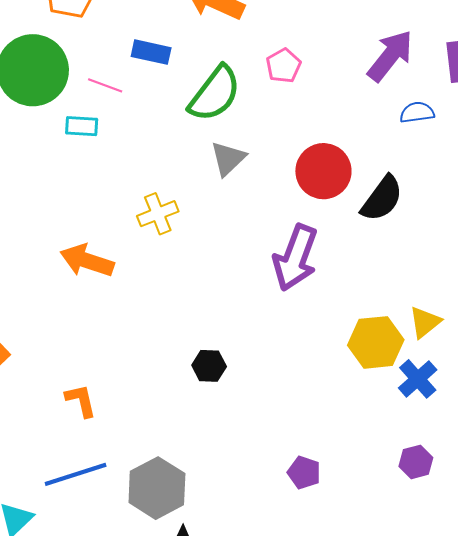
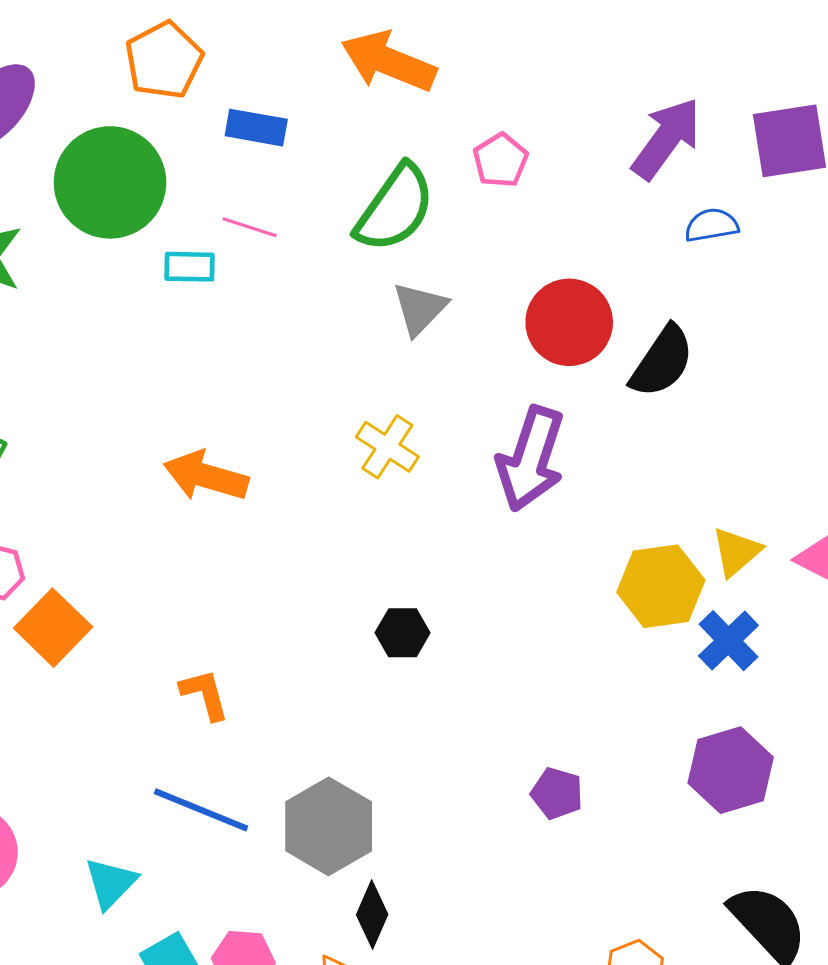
blue rectangle: (151, 52) -> (256, 128), moved
pink line: (105, 85) -> (250, 227), moved
yellow cross: (158, 214) -> (387, 447), moved, turned -33
purple hexagon: (416, 462) -> (731, 770), size x1.6
blue line: (76, 474) -> (201, 810), turned 42

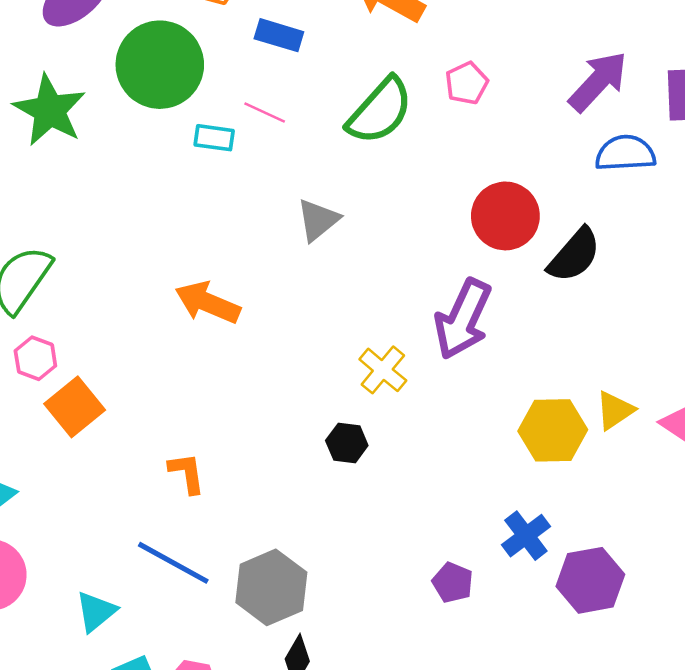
blue semicircle: (711, 225) -> (625, 153), size x1.4
gray triangle: (420, 309) -> (318, 220), moved
yellow cross: (387, 447) -> (383, 370), moved
blue cross: (728, 641) -> (526, 536), moved

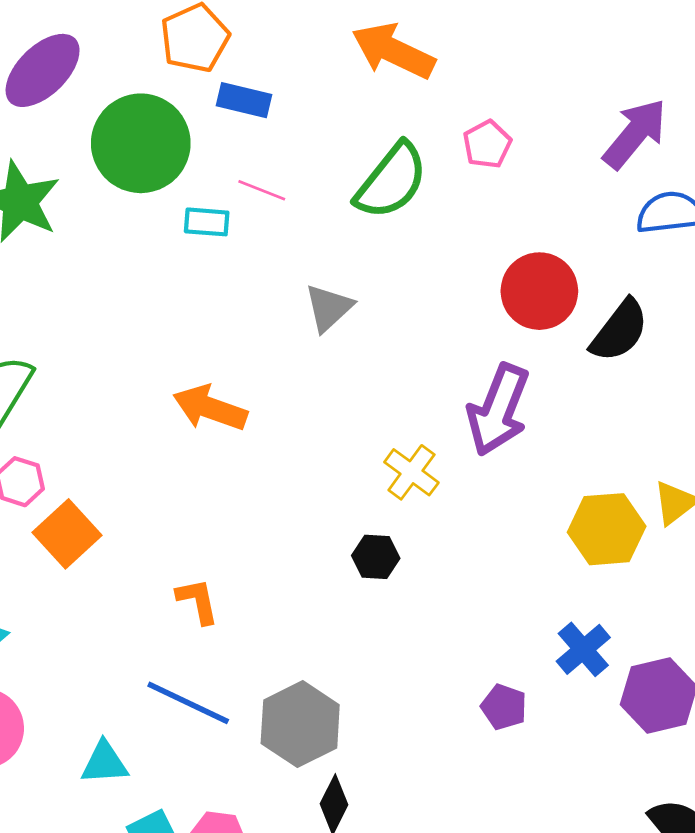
blue rectangle: (279, 35) -> (244, 100), moved
cyan triangle: (96, 612) -> (104, 763), turned 39

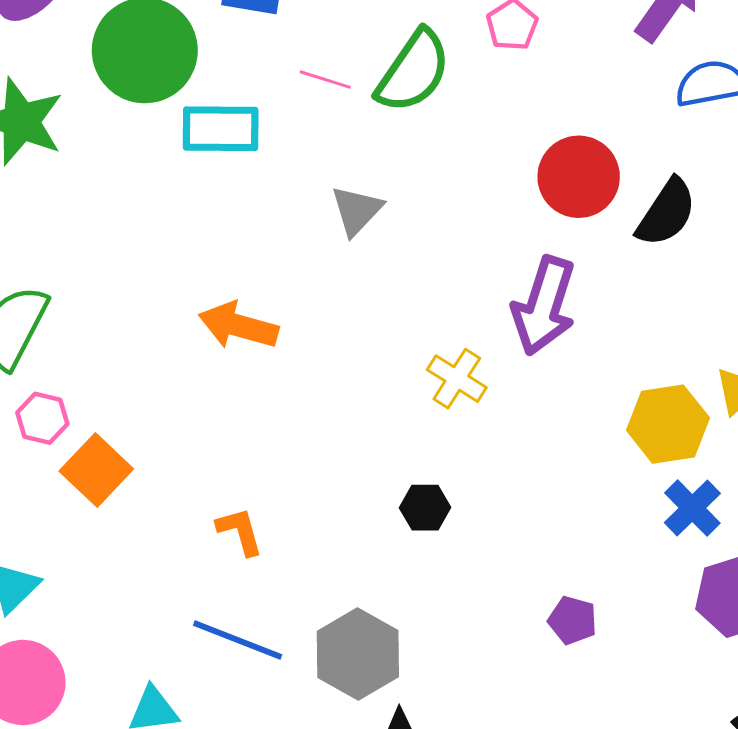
pink line: (262, 190) -> (325, 80), moved
cyan rectangle: (207, 222) -> (221, 129), size x1.6
black hexagon: (376, 557) -> (425, 508), moved
blue cross: (583, 649) -> (692, 508), moved

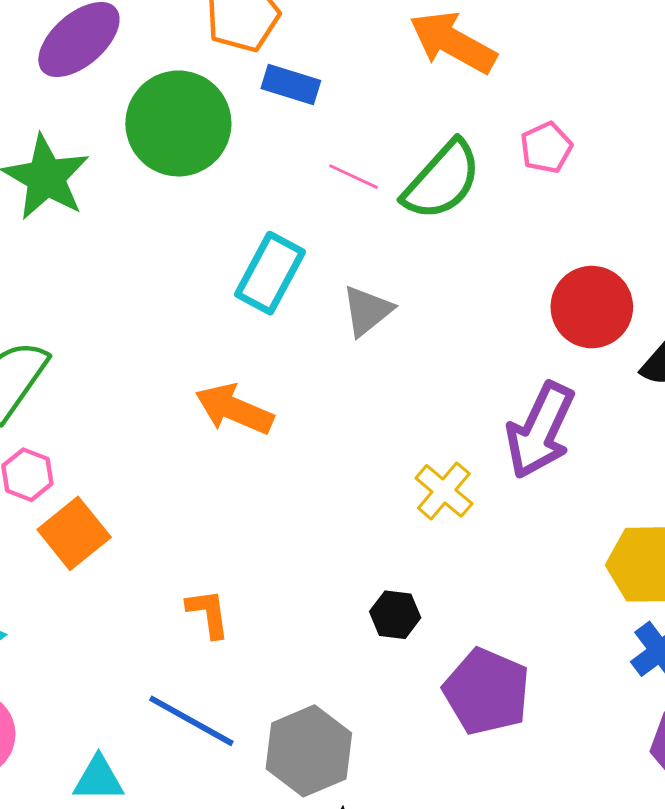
cyan rectangle: (221, 129) -> (270, 273), moved, turned -70
purple pentagon: (573, 620) -> (487, 692), moved, size x1.8

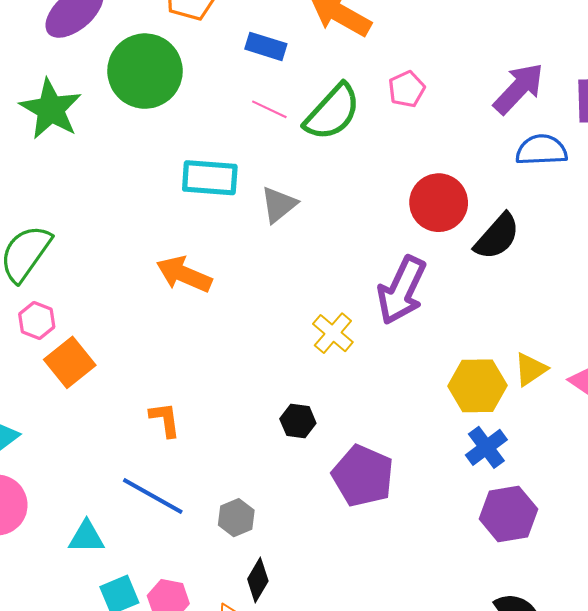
blue rectangle: (291, 85) -> (266, 46), moved
cyan rectangle: (270, 273) -> (210, 178), turned 66
gray hexagon: (309, 751) -> (236, 518), size x0.6

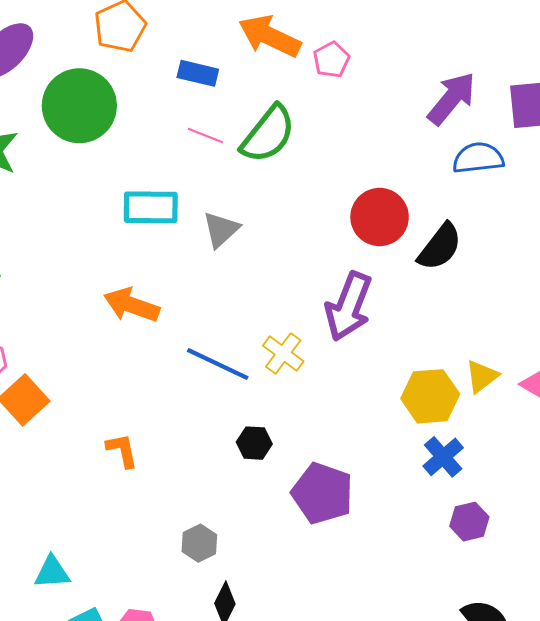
pink pentagon: (407, 89) -> (331, 60), moved
blue line: (153, 496) -> (218, 364), moved
purple hexagon: (508, 514) -> (469, 522), size x0.7

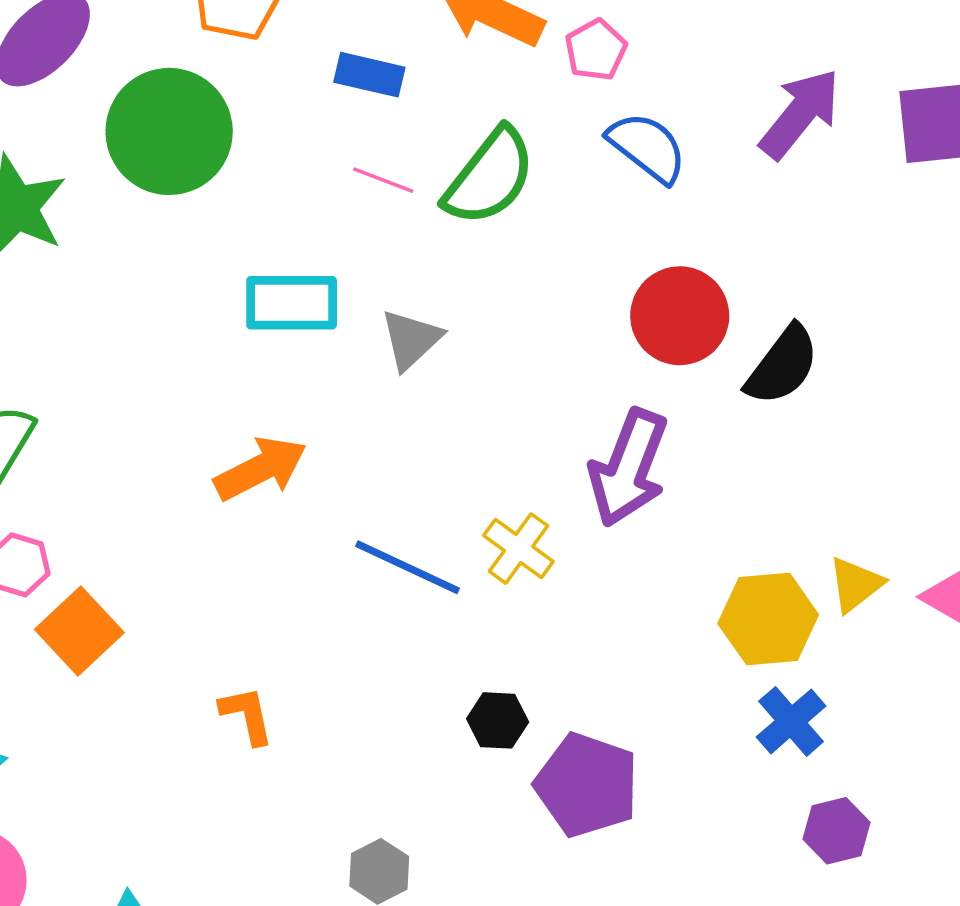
blue semicircle: (478, 158) -> (647, 147), moved, turned 45
orange arrow: (132, 305) -> (261, 469), turned 134
black hexagon: (254, 443) -> (498, 720), moved

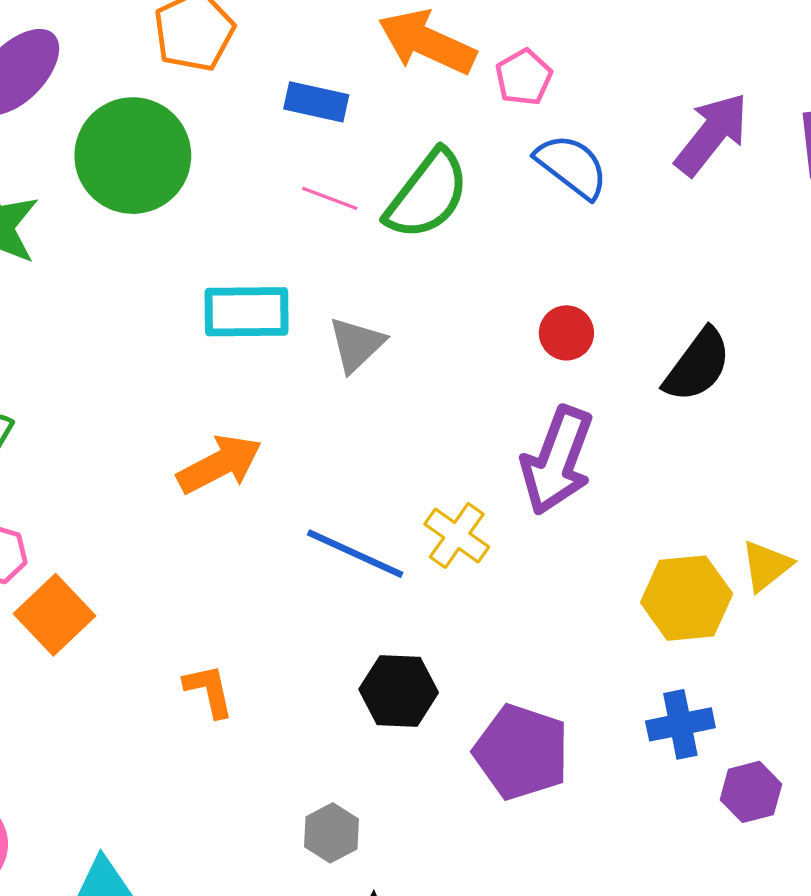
red circle: (680, 316) -> (566, 333), moved, size x0.6
black hexagon: (498, 720) -> (399, 691), moved, size x1.4
blue cross: (791, 721) -> (680, 724), moved, turned 30

